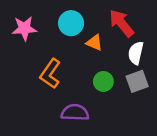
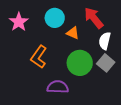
pink star: (24, 28) -> (19, 22), turned -30
green circle: (103, 81) -> (80, 63), size x1.6
gray square: (137, 81) -> (106, 63), turned -30

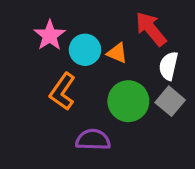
cyan circle: (55, 18) -> (85, 50), moved
pink star: (19, 22) -> (50, 35), moved

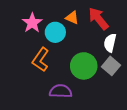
orange triangle: (117, 53) -> (72, 18), moved

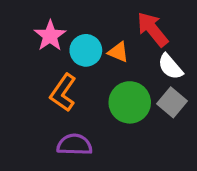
orange triangle: (72, 18) -> (118, 52), moved
white semicircle: (110, 43) -> (170, 67), turned -54
purple semicircle: (61, 91) -> (74, 145), moved

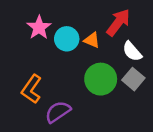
red arrow: (152, 29) -> (118, 22), turned 76
orange L-shape: (63, 93) -> (31, 89), moved
purple semicircle: (74, 145) -> (58, 112), turned -36

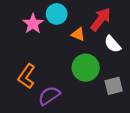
cyan circle: (67, 39) -> (57, 14), moved
gray square: (133, 79) -> (114, 86), moved, turned 36

